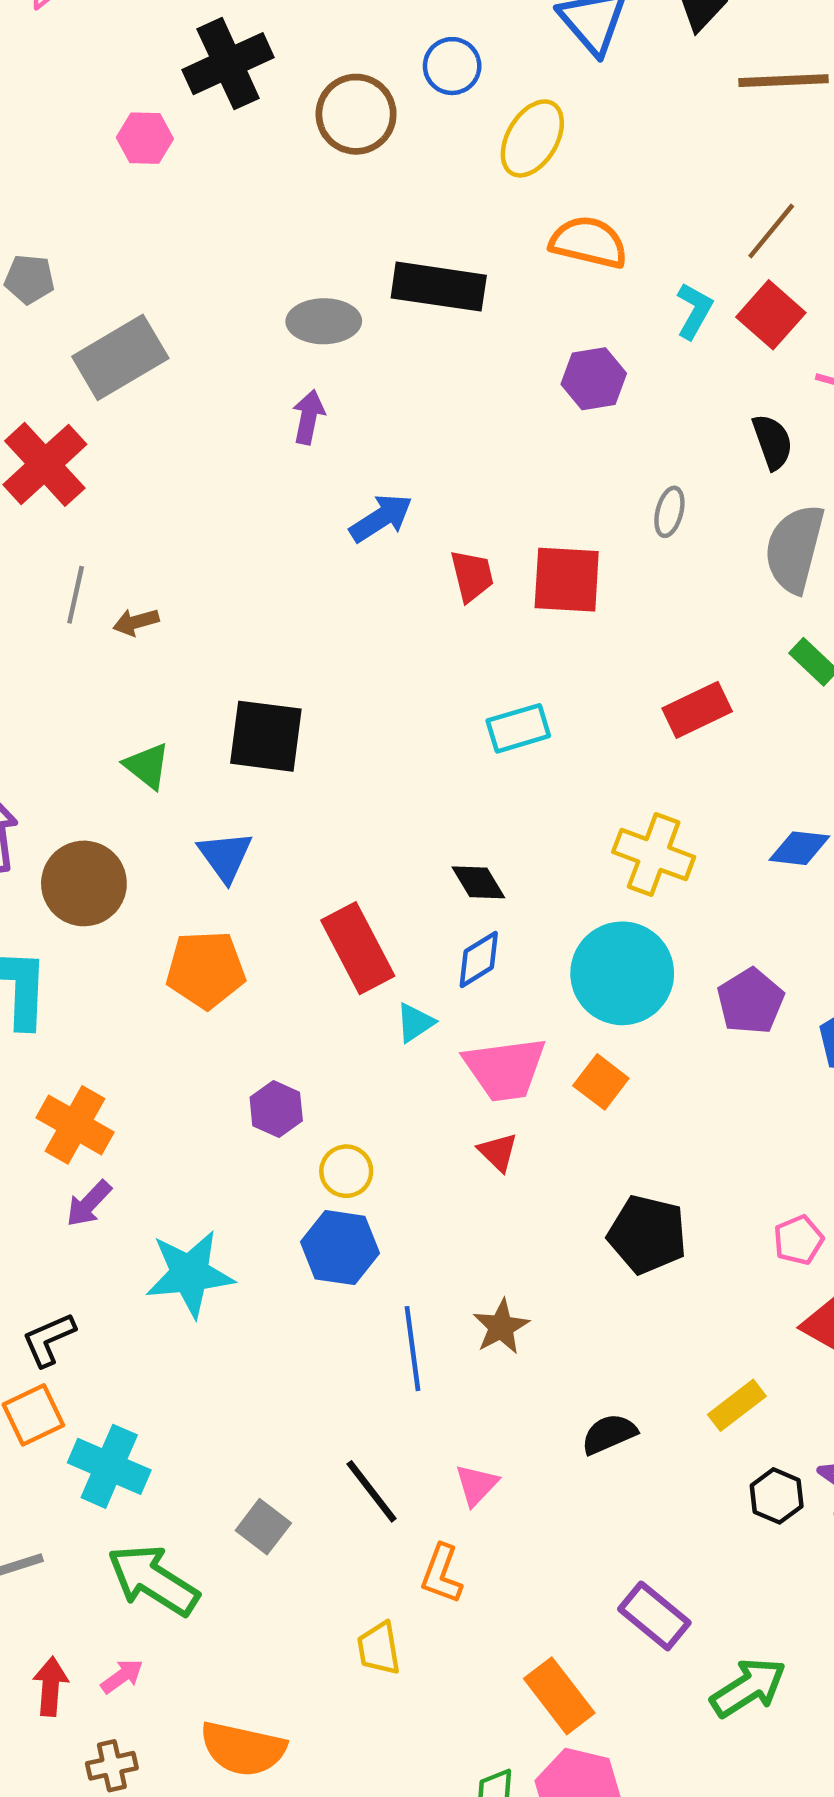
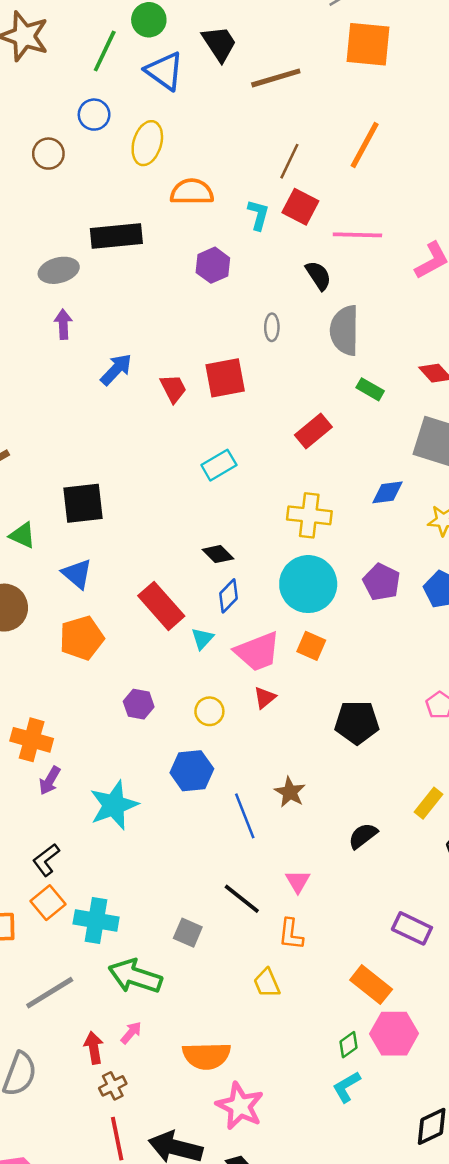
brown circle: (356, 114) -> (48, 154), size x0.7
red triangle: (498, 1152) -> (265, 698), turned 50
yellow circle: (346, 1171) -> (209, 711), moved
brown cross: (112, 1766) -> (113, 1086), moved

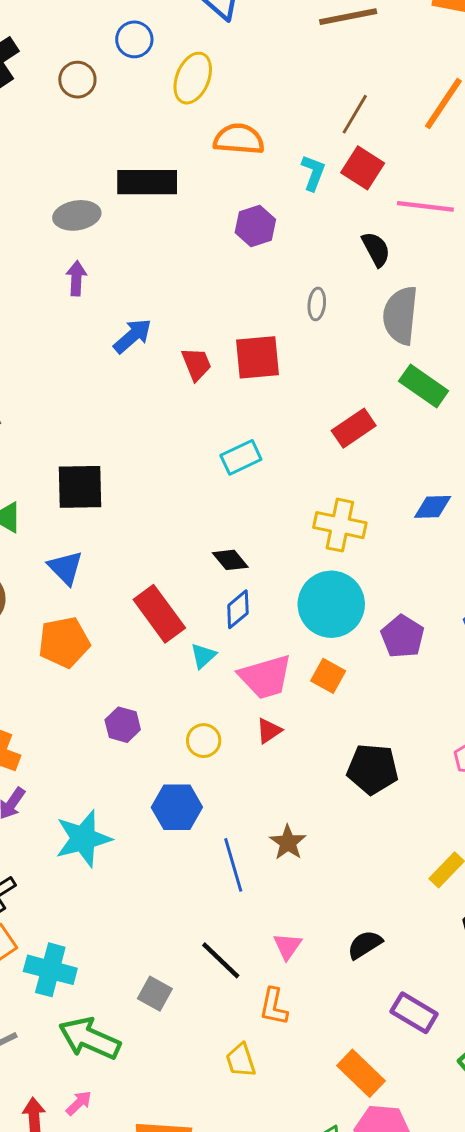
green rectangle: (370, 389) -> (424, 386), size x1.5
purple pentagon: (382, 582) -> (403, 637), moved
black semicircle: (363, 836) -> (365, 945), moved

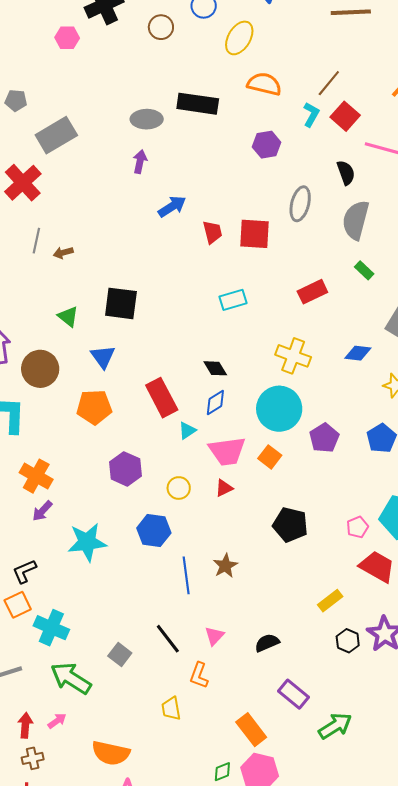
brown line: (355, 114) -> (329, 83), moved
gray ellipse: (317, 304) -> (300, 204), size x1.6
green rectangle: (424, 386) -> (364, 270), size x0.6
purple hexagon: (123, 725) -> (126, 469), size x1.4

